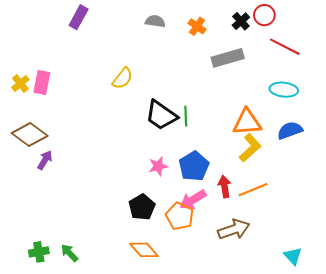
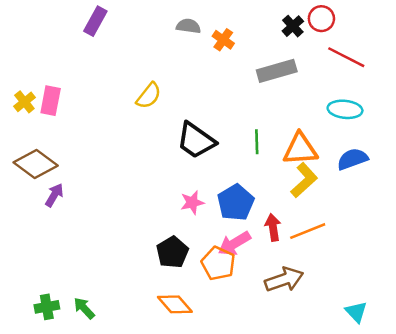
orange cross: (197, 26) -> (223, 40), moved
green line: (186, 116) -> (257, 142), moved

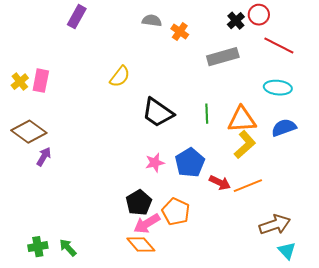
red arrow: (273, 227) -> (220, 183), turned 125
pink arrow: (234, 244) -> (147, 224), moved
brown arrow: (284, 280) -> (275, 225), moved

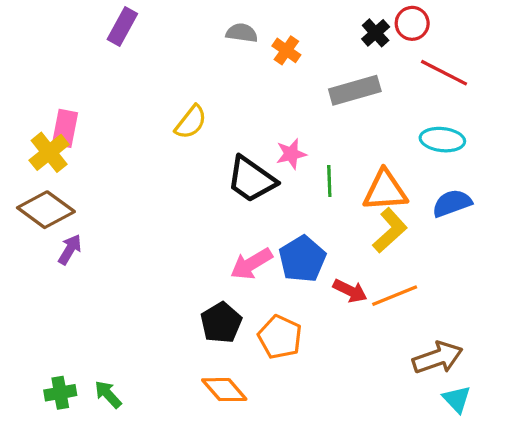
yellow cross: (20, 82) -> (49, 152), moved, size x1.4
pink star: (155, 163) -> (291, 154), moved
pink arrow: (147, 224) -> (251, 264), moved

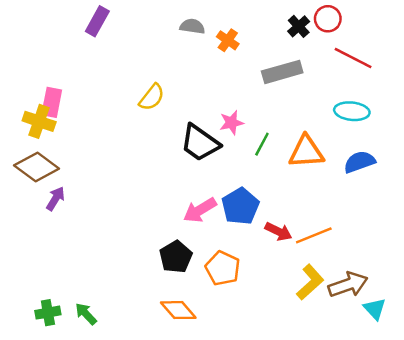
yellow cross: (49, 152) -> (39, 121), turned -32
green line: (329, 181) -> (262, 144), turned 30
yellow L-shape: (390, 230) -> (310, 282), moved
cyan triangle: (457, 399) -> (375, 309), moved

